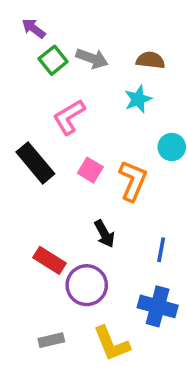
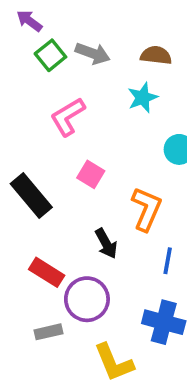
black rectangle: (35, 163) -> (31, 195), moved
orange L-shape: (133, 181) -> (146, 209), moved
gray rectangle: (51, 340) -> (49, 332), moved

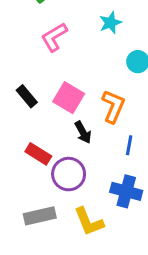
pink square: (91, 174) -> (69, 98), moved, size x1.5
black rectangle: (31, 195) -> (27, 96), size x0.7
gray rectangle: (49, 332) -> (40, 216), moved, size x1.5

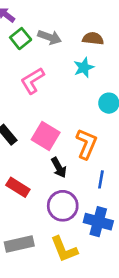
purple circle: (69, 174) -> (63, 206), moved

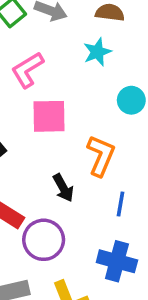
pink square: (46, 136) -> (49, 116), moved, turned -32
purple circle: (63, 206) -> (44, 240), moved

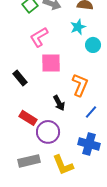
cyan circle: (131, 100) -> (93, 45), moved
blue line: (121, 204) -> (91, 112), turned 32

